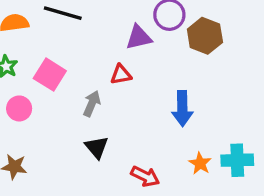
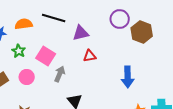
purple triangle: (139, 37) -> (81, 33), moved
gray arrow: (92, 104) -> (60, 74), moved

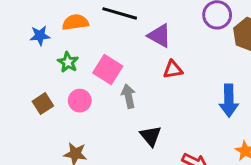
purple triangle: (81, 33) -> (160, 36), turned 42
gray arrow: (60, 74) -> (128, 96), turned -35

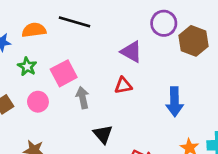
purple triangle: (160, 36) -> (131, 52), moved
pink square: (108, 70) -> (64, 73), turned 30
red triangle: (173, 70) -> (123, 85), moved

